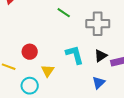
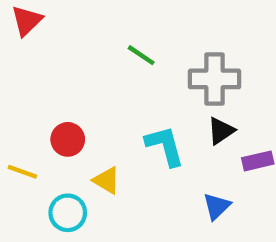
black triangle: (101, 56) -> (221, 131), moved
yellow triangle: (48, 71) -> (107, 180), turned -32

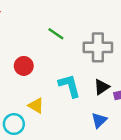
black triangle: (221, 131) -> (102, 87), moved
red circle: (68, 139) -> (24, 66), moved

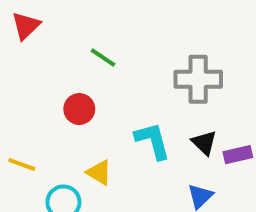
green line: (56, 34) -> (103, 57), moved
black triangle: (102, 87) -> (204, 143), turned -42

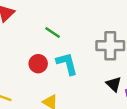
cyan L-shape: (153, 141) -> (67, 64), moved

